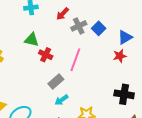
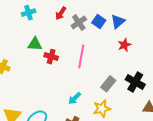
blue triangle: (125, 37) -> (118, 21), moved
gray rectangle: (56, 81) -> (108, 84), moved
black cross: (124, 94) -> (135, 82), turned 30

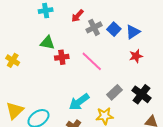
pink line: (81, 56) -> (92, 61), turned -65
red cross: (51, 57) -> (62, 57), turned -32
cyan arrow: (75, 98) -> (79, 102), size x1.5

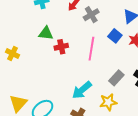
blue square: (114, 29) -> (115, 36), moved
pink line: (92, 61) -> (91, 49), turned 60

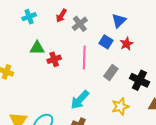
gray rectangle: (116, 78) -> (111, 73), moved
yellow star: (108, 102) -> (120, 106), moved

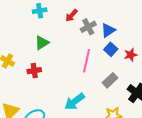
blue triangle: (119, 21) -> (108, 30), moved
green triangle: (37, 48) -> (42, 43), turned -42
red cross: (54, 59) -> (34, 71), moved

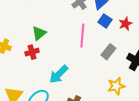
green triangle: (42, 43) -> (39, 33), moved
cyan arrow: (75, 102) -> (59, 74), moved

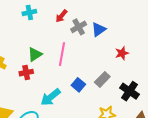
blue square: (105, 21) -> (78, 85), moved
pink line: (82, 35) -> (62, 54), moved

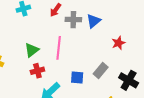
gray cross: (79, 27) -> (73, 20), turned 35
red cross: (26, 73) -> (37, 71), moved
blue square: (78, 85) -> (77, 77), turned -32

